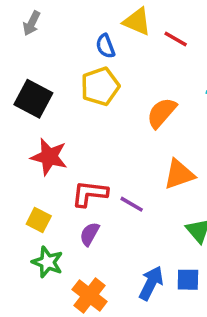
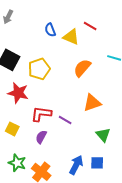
yellow triangle: (137, 21) -> (71, 37), moved
yellow pentagon: (100, 86) -> (39, 69), moved
green star: (47, 262) -> (17, 163), moved

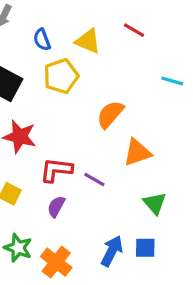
blue semicircle: (50, 30) -> (42, 40), moved
yellow triangle: (71, 37) -> (88, 41), moved
orange semicircle: (82, 68) -> (110, 114), moved
yellow pentagon: (39, 69) -> (61, 76), moved

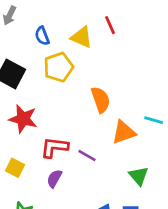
red line: (134, 30) -> (110, 25), moved, turned 36
cyan line: (172, 81) -> (154, 120), moved
orange semicircle: (110, 114) -> (101, 100), turned 120

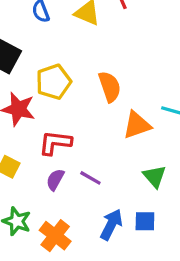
yellow pentagon: (58, 67) -> (54, 82), moved
purple line: (87, 155) -> (90, 178), moved

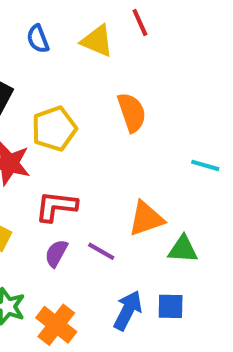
orange semicircle: (110, 87) -> (132, 112), moved
orange triangle: (137, 125) -> (146, 219), moved
green triangle: (155, 176) -> (183, 249), turned -45

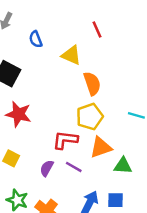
yellow triangle: (97, 41) -> (71, 55), moved
yellow pentagon: (54, 129) -> (90, 117), moved
red L-shape: (56, 206) -> (65, 140), moved

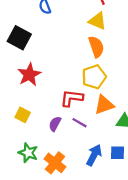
yellow triangle: (71, 55) -> (97, 21), moved
red star: (18, 114) -> (29, 75), turned 30

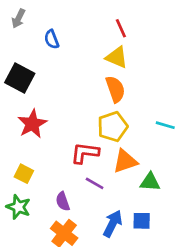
purple semicircle: (55, 124) -> (63, 201), moved, turned -48
green star: (28, 153) -> (18, 207), moved

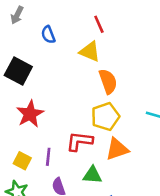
red line: (121, 28) -> (99, 24), moved
yellow triangle: (117, 57) -> (90, 52), moved
green triangle: (150, 182) -> (92, 175), moved
purple line: (95, 183) -> (48, 157), moved, turned 66

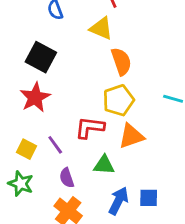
black square: (18, 71) -> (41, 57), moved
purple line: (48, 157) -> (55, 145), turned -42

